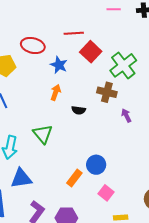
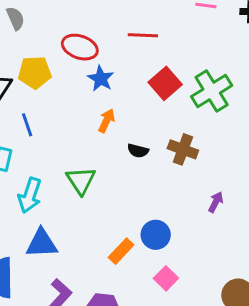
red square: (91, 52) -> (165, 83), moved
blue star: (59, 65) -> (101, 79), moved
brown cross: (107, 92) -> (183, 149), moved
purple arrow: (126, 115) -> (216, 202), moved, turned 48

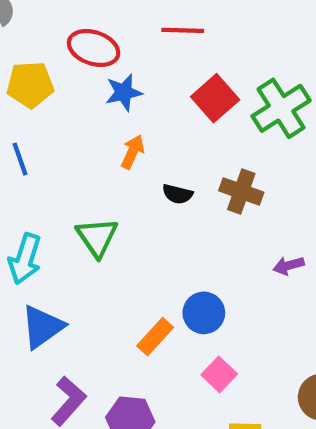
blue star: (101, 79) -> (124, 92), turned 30
purple arrow: (216, 202) -> (289, 266), turned -132
blue triangle: (42, 243) -> (42, 327), turned -32

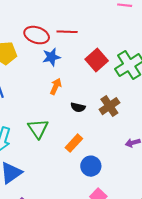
red line: (183, 30) -> (67, 32), moved
brown cross: (241, 191) -> (109, 106), turned 36
orange rectangle: (155, 337) -> (74, 143), moved

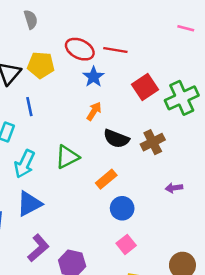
blue star: (51, 57) -> (93, 77), turned -30
black semicircle: (78, 107) -> (116, 139), size x1.5
green triangle: (38, 129) -> (67, 157), turned 30

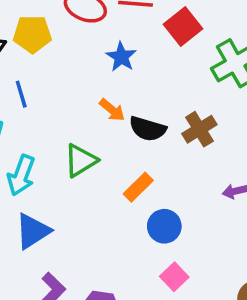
blue star: (93, 77) -> (121, 57), moved
red square: (145, 87) -> (183, 27), moved
orange arrow: (94, 111) -> (112, 110), moved, turned 102

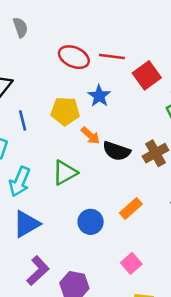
yellow pentagon: (32, 34) -> (65, 111), moved
orange rectangle: (138, 187) -> (131, 208), moved
blue circle: (164, 226) -> (91, 222), moved

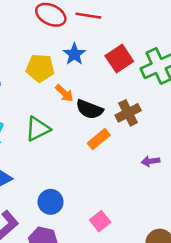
red square: (147, 75) -> (119, 59), moved
orange rectangle: (131, 208) -> (99, 139), moved
blue circle: (91, 222) -> (51, 202), moved

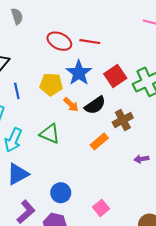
blue star: (74, 54) -> (79, 73), size x1.4
black semicircle: (90, 109) -> (95, 105), moved, turned -55
green triangle: (38, 129) -> (50, 134), turned 50

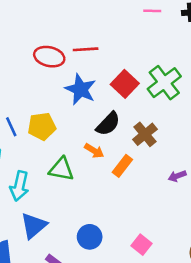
yellow pentagon: (51, 84) -> (42, 126), moved
orange arrow: (71, 105) -> (94, 151), moved

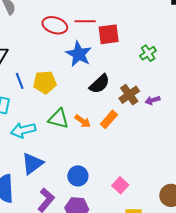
green cross: (164, 83) -> (148, 53), size x0.6
red square: (125, 84) -> (109, 34), moved, turned 35
orange arrow: (94, 151) -> (83, 121), moved
purple arrow: (177, 176) -> (153, 100), moved
cyan arrow: (20, 186) -> (23, 130), turned 60

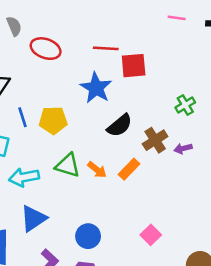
red ellipse: (55, 25) -> (46, 49), moved
green cross: (148, 53) -> (185, 105), moved
pink square: (120, 185) -> (151, 235), moved

